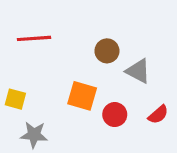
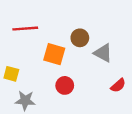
orange square: (82, 96) -> (54, 54), moved
red circle: (115, 115) -> (65, 85), moved

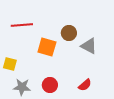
red circle: (65, 85) -> (50, 85), moved
red semicircle: (118, 85) -> (85, 85), moved

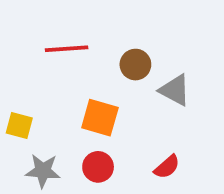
red line: (22, 25) -> (67, 49), moved
orange square: (47, 47) -> (100, 118), moved

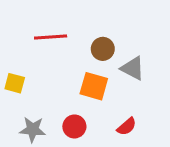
orange square: (100, 118) -> (94, 86), moved
yellow square: (19, 126) -> (15, 83), moved

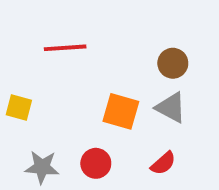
brown circle: (103, 49) -> (173, 63), moved
gray triangle: (133, 68) -> (171, 108), moved

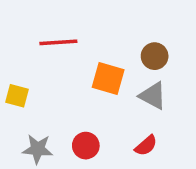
orange square: (121, 111) -> (108, 78), moved

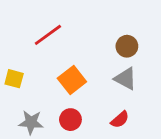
red line: (58, 42) -> (48, 35), turned -32
orange square: (108, 78) -> (72, 80), moved, turned 36

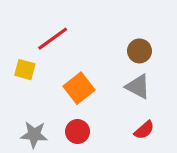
yellow square: (14, 79) -> (25, 70), moved
red semicircle: (120, 120) -> (144, 130), moved

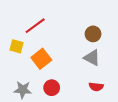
orange square: (79, 88) -> (41, 59), moved
red semicircle: (144, 130) -> (96, 87), turned 48

